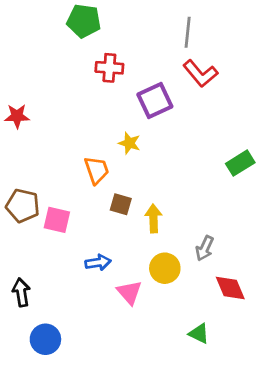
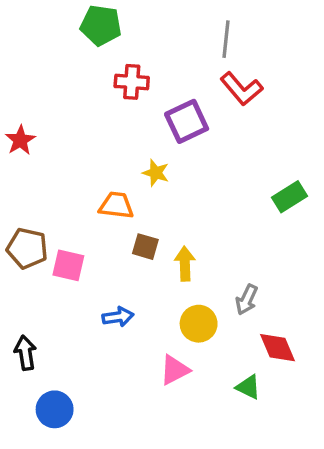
red star: (17, 116) -> (20, 140), turned -30
orange trapezoid: (97, 170) -> (116, 205), turned -64
pink triangle: (129, 292) -> (175, 370), moved, turned 44
green triangle: (199, 334) -> (248, 387), moved

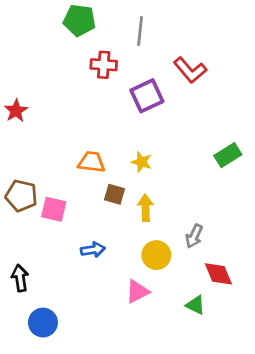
gray line: (226, 39) -> (140, 31), moved
yellow star: (156, 173) -> (141, 162), moved

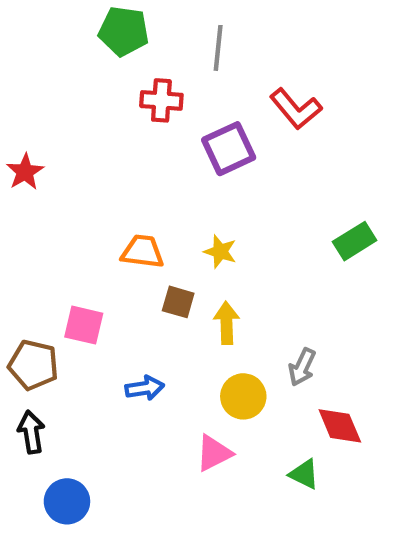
brown pentagon: (21, 196) -> (33, 365), moved

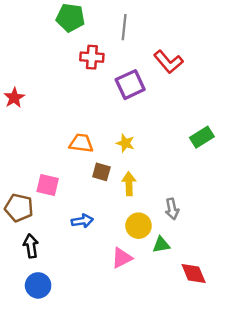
gray arrow: (302, 367) -> (172, 209), turned -36
red diamond: (340, 426) -> (194, 273), moved
black arrow: (31, 432) -> (31, 246), moved
green triangle: (304, 474) -> (161, 245), moved, turned -36

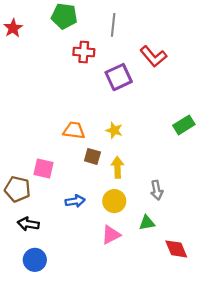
red star: (14, 98) -> (13, 28), moved
yellow circle: (139, 226) -> (114, 201), moved
black arrow: (31, 246) -> (28, 224), turned -72

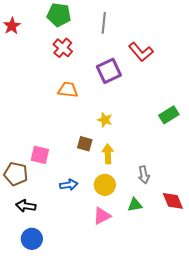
red cross: (84, 52) -> (63, 48), moved, turned 36
orange trapezoid: (74, 130) -> (68, 90), moved
red diamond: (176, 249) -> (173, 201), moved

